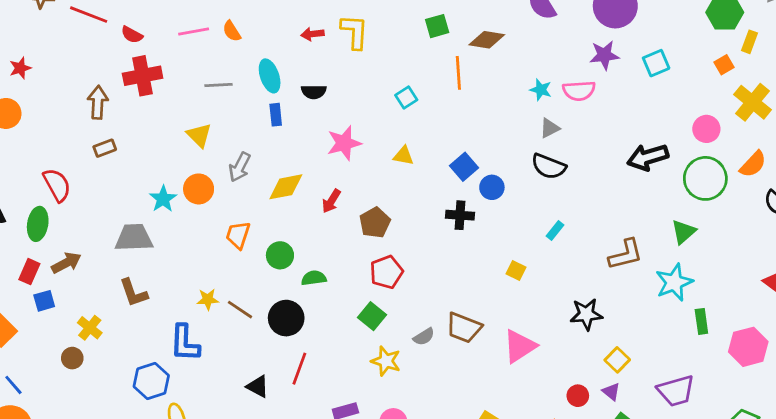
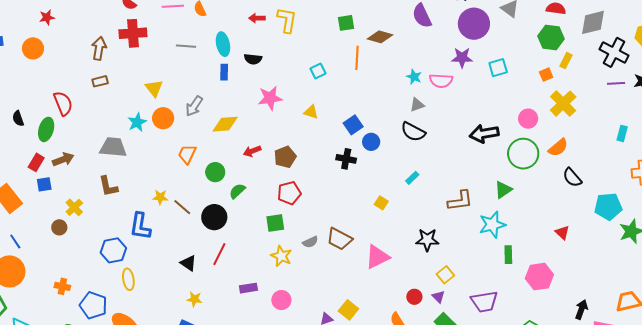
yellow triangle: (199, 135) -> (154, 88), moved
red arrow: (331, 201) -> (252, 151), moved, turned 30
green semicircle: (314, 278) -> (237, 191), turned -42
green square: (372, 316) -> (275, 223), turned 36

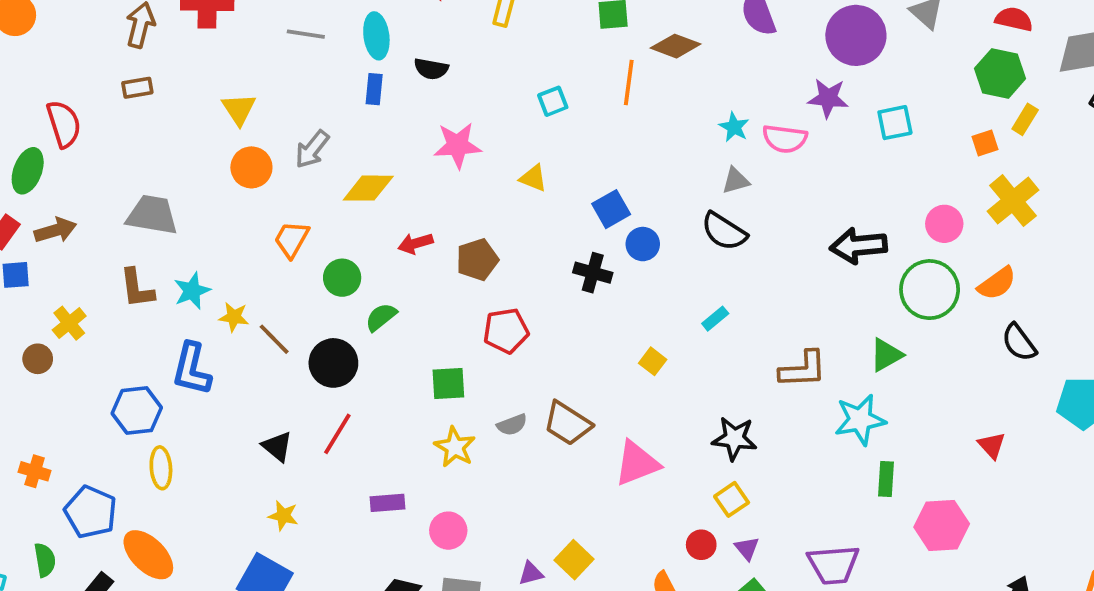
cyan star: (137, 122) -> (192, 291), moved
red pentagon: (289, 193) -> (506, 331), moved
yellow square: (445, 275) -> (732, 499), moved

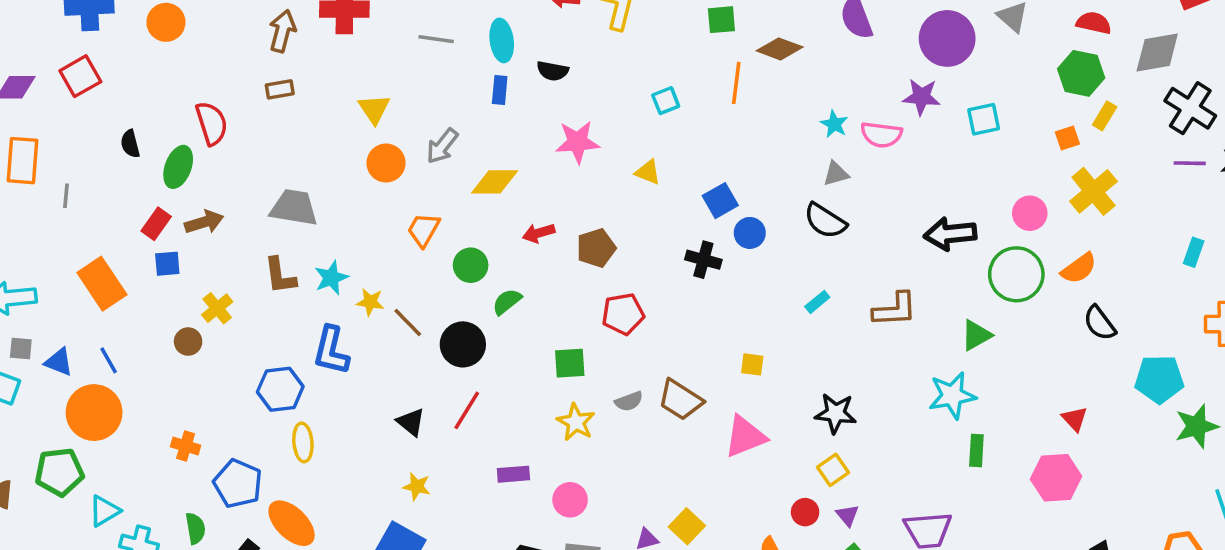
yellow square: (653, 361) -> (752, 364), moved, turned -30
brown L-shape: (803, 369) -> (895, 310), moved
pink hexagon: (942, 525) -> (1056, 478), moved

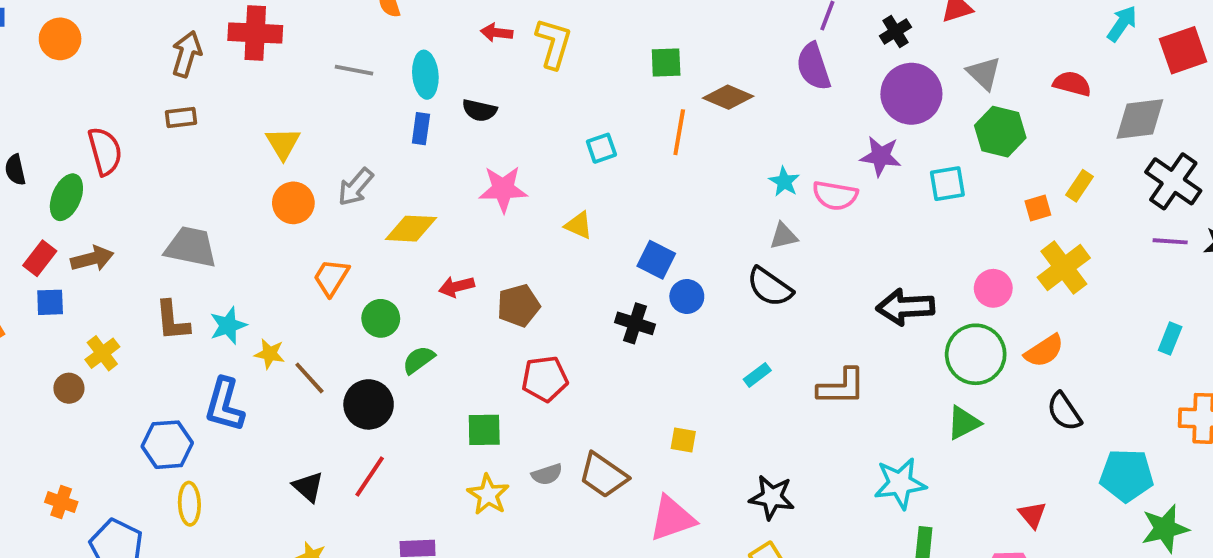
green hexagon: (1081, 73) -> (1000, 132), moved
blue square: (720, 201) -> (656, 260), turned -36
green triangle: (976, 335) -> (964, 423), moved

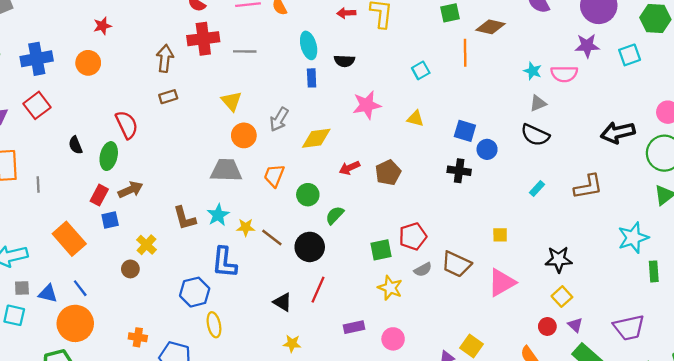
gray line: (354, 70) -> (245, 51), moved
gray trapezoid: (191, 247) -> (226, 170), moved
red pentagon: (545, 379) -> (413, 236), moved

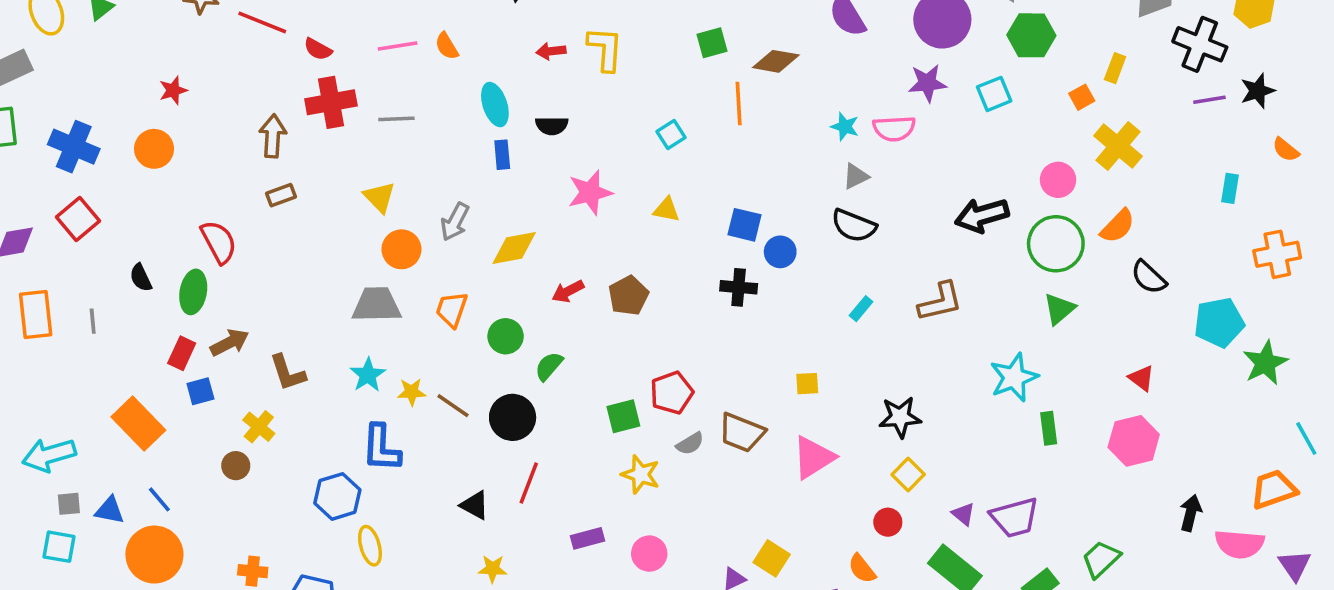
blue cross: (37, 59) -> (74, 147), turned 36
gray line: (38, 185) -> (93, 321), moved
brown L-shape: (185, 218) -> (288, 373), moved
purple triangle: (575, 325) -> (963, 514), moved

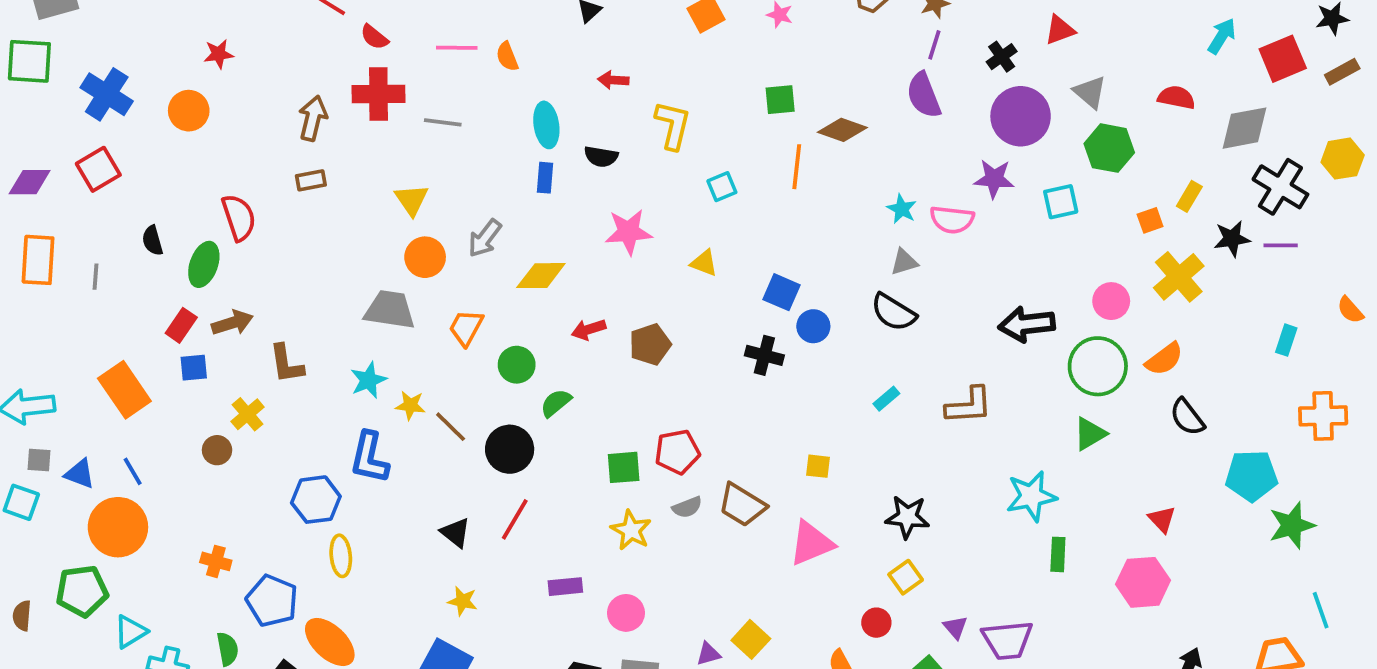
yellow L-shape: (605, 49) -> (673, 125), moved
black star: (1258, 91) -> (1232, 239), moved

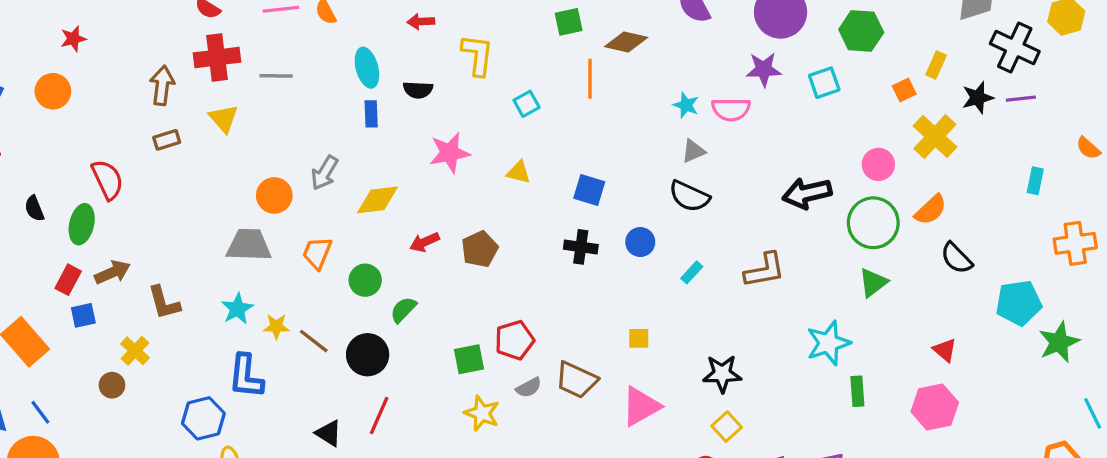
yellow triangle: (412, 200) -> (224, 119), moved
blue circle: (813, 326) -> (640, 242), moved

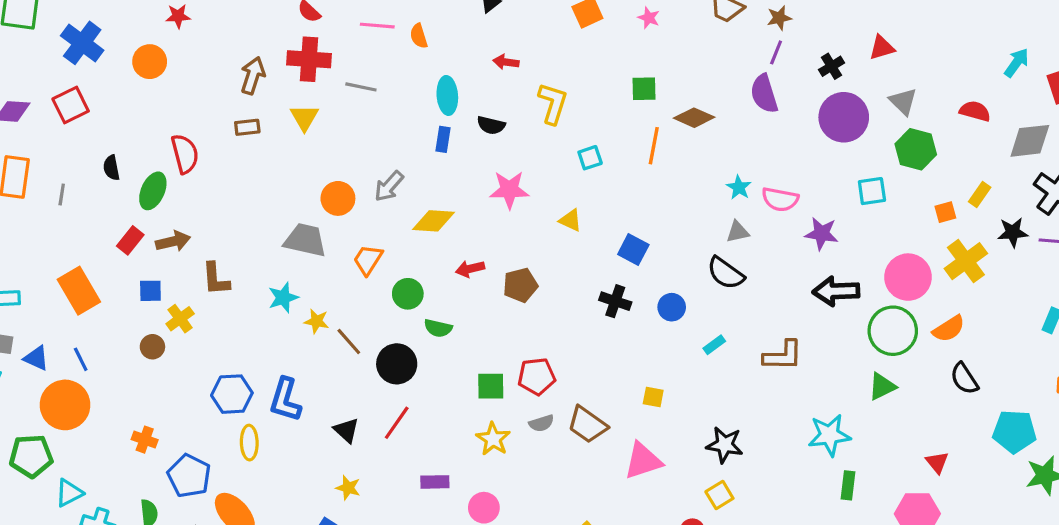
purple star: (764, 69) -> (822, 234), moved
pink circle: (878, 164) -> (908, 277), size x1.5
green semicircle: (403, 310) -> (438, 328), turned -132
blue square: (83, 315) -> (150, 291), moved
blue L-shape: (246, 376) -> (285, 400), moved

